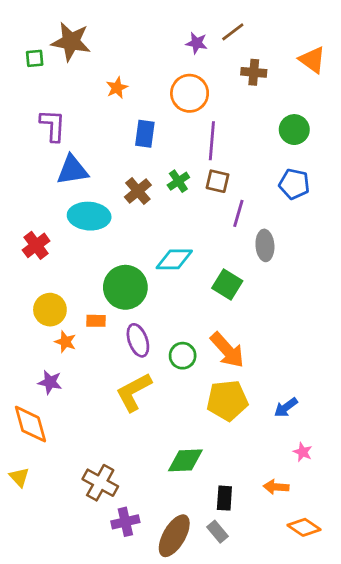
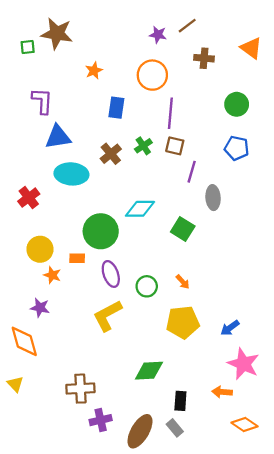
orange arrow: (227, 350) -> (183, 282), size x0.5
pink star: (303, 452) -> (243, 364), size x2.0
brown cross: (100, 483) -> (80, 389), turned -32

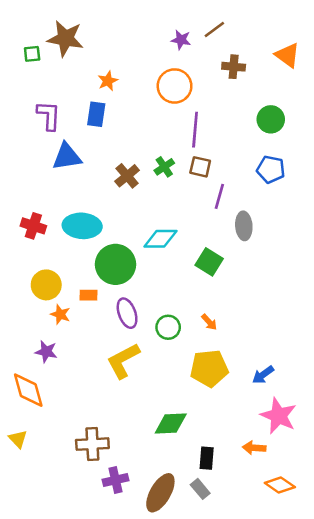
blue rectangle: (116, 108) -> (96, 114), moved
cyan ellipse: (71, 174) -> (82, 226), moved
red cross: (29, 198) -> (33, 226), turned -35

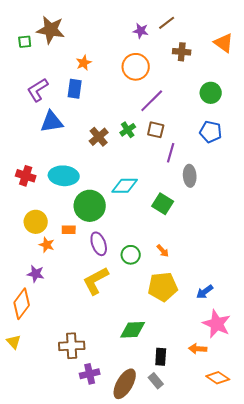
purple L-shape: (49, 116) -> (38, 90), turned -125
purple line: (195, 130) -> (152, 101), turned 40
orange diamond: (28, 390) -> (22, 304), turned 52

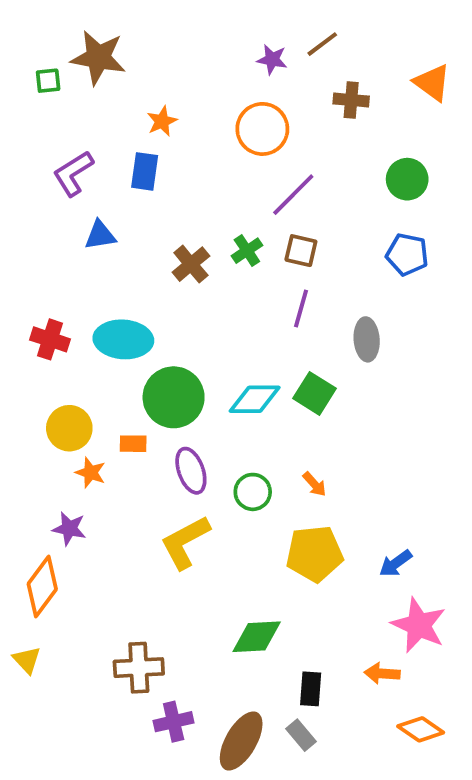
blue triangle: (52, 122) -> (100, 235), size x0.7
purple line: (171, 153) -> (301, 309), moved
cyan diamond: (125, 186) -> (255, 399), moved

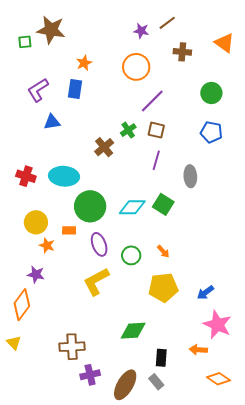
brown cross: (191, 264) -> (104, 147), moved

